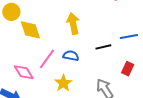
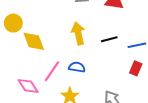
black line: (103, 47) -> (109, 39), moved
red rectangle: (128, 69) -> (136, 68), moved

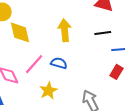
black line: (109, 39) -> (103, 33), moved

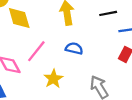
blue semicircle: (59, 63) -> (74, 48), moved

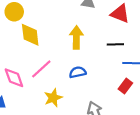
blue semicircle: (74, 48) -> (78, 72), turned -35

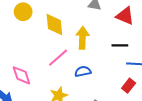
yellow diamond: (30, 35) -> (54, 25), moved
pink line: (41, 69) -> (58, 58), moved

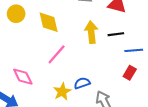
yellow arrow: (82, 38) -> (91, 32), moved
blue semicircle: (83, 71) -> (82, 83), moved

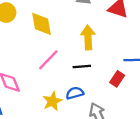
black line: (116, 34) -> (82, 66), moved
red rectangle: (130, 73) -> (117, 79), moved

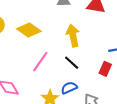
yellow diamond: (41, 24) -> (29, 30), turned -35
black line: (82, 66) -> (72, 63), turned 56

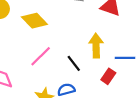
yellow arrow: (73, 35) -> (96, 46), moved

